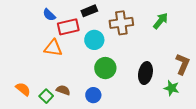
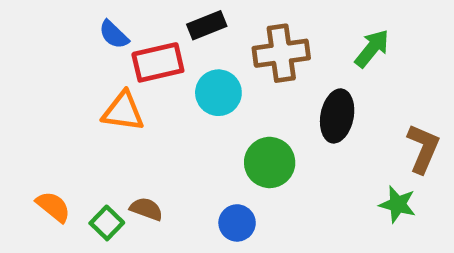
green circle: (105, 68) -> (270, 162), moved
black ellipse: (145, 73) -> (337, 116), moved
blue circle: (93, 95) -> (237, 223), moved

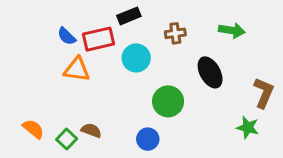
blue semicircle: (114, 35) -> (67, 36), moved
green arrow: (372, 49) -> (232, 30), turned 60
brown cross: (281, 53) -> (175, 33), size x0.6
black ellipse: (337, 116) -> (210, 72), turned -40

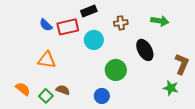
orange triangle: (77, 70) -> (47, 60), moved

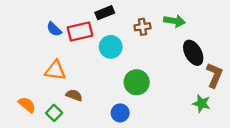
green arrow: (160, 21) -> (174, 21), moved
black ellipse: (145, 50) -> (193, 53), moved
brown semicircle: (63, 90) -> (74, 95), moved

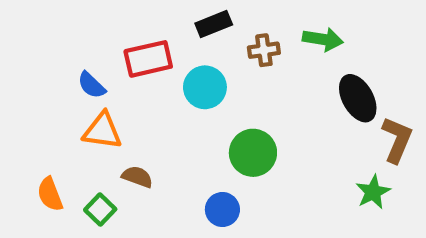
black rectangle: (105, 13) -> (214, 24), moved
blue semicircle: (54, 29) -> (91, 85), moved
green star: (201, 103) -> (373, 192), turned 30
orange semicircle: (27, 105) -> (50, 194), turned -150

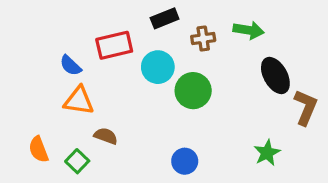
green circle: (253, 153) -> (193, 91), moved
green star: (373, 192) -> (267, 153), moved
blue circle: (222, 210) -> (185, 161), moved

